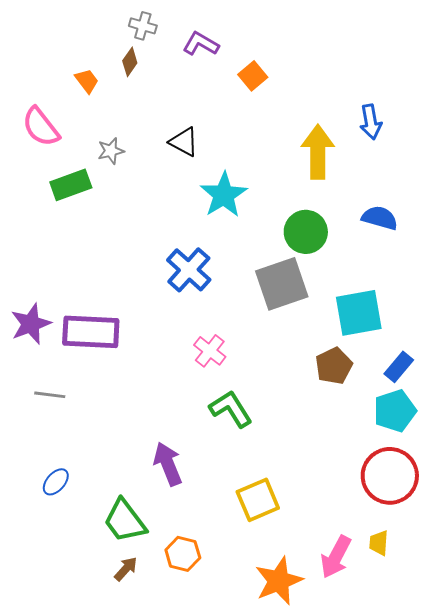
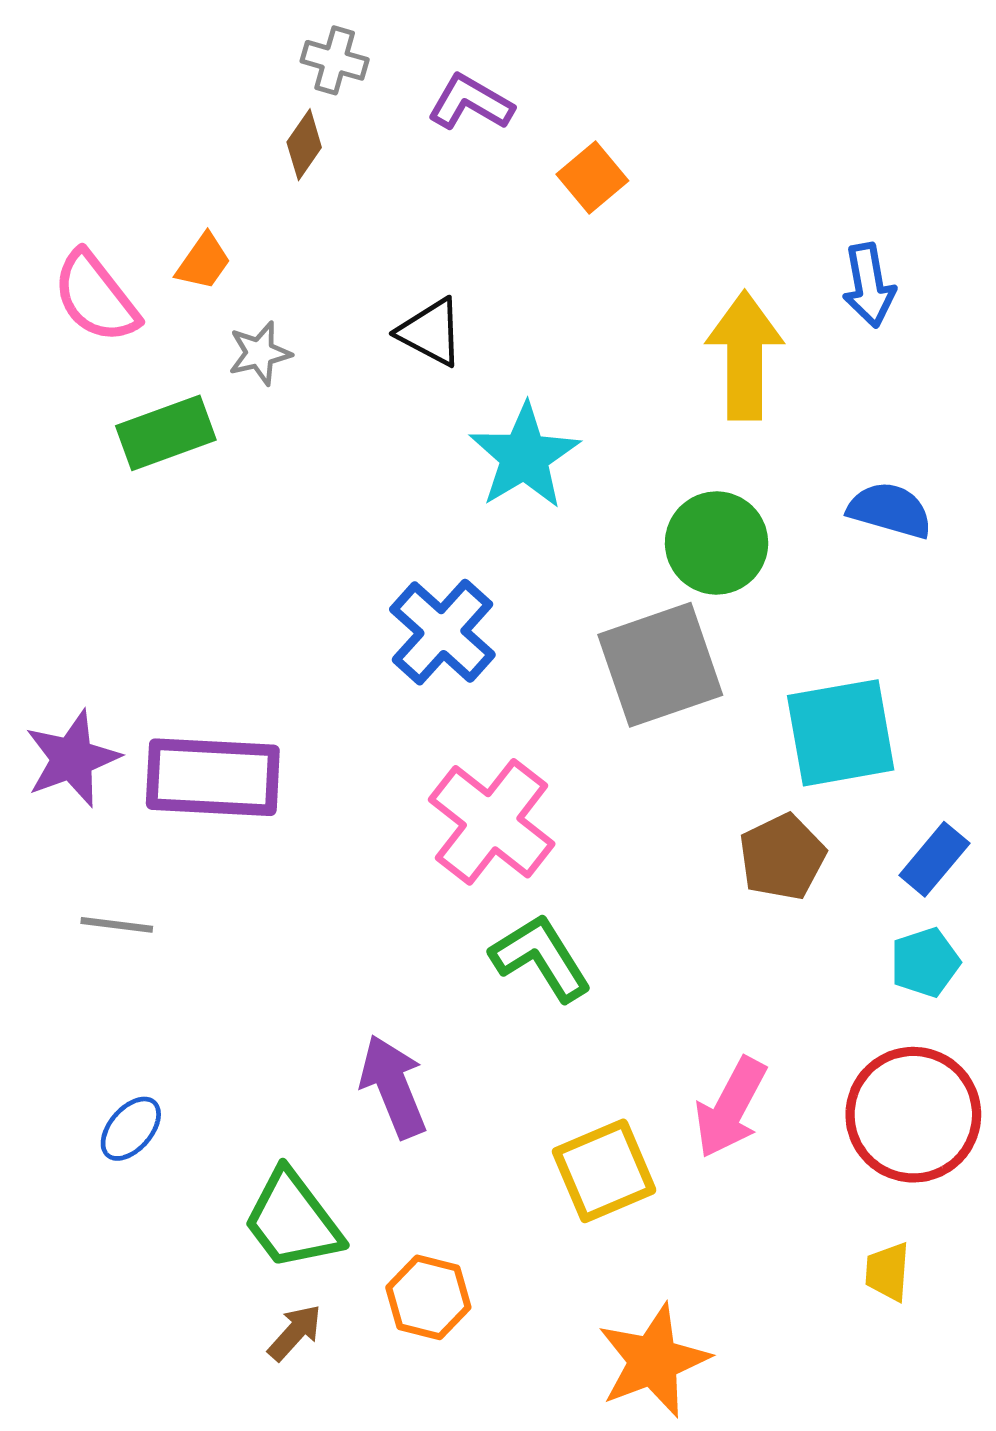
orange trapezoid: (87, 81) -> (203, 262), moved, turned 72
pink cross: (210, 351) -> (492, 822), size x1.6
cyan pentagon: (395, 411) -> (925, 962), size x0.7
pink arrow: (336, 557) -> (731, 1108), moved

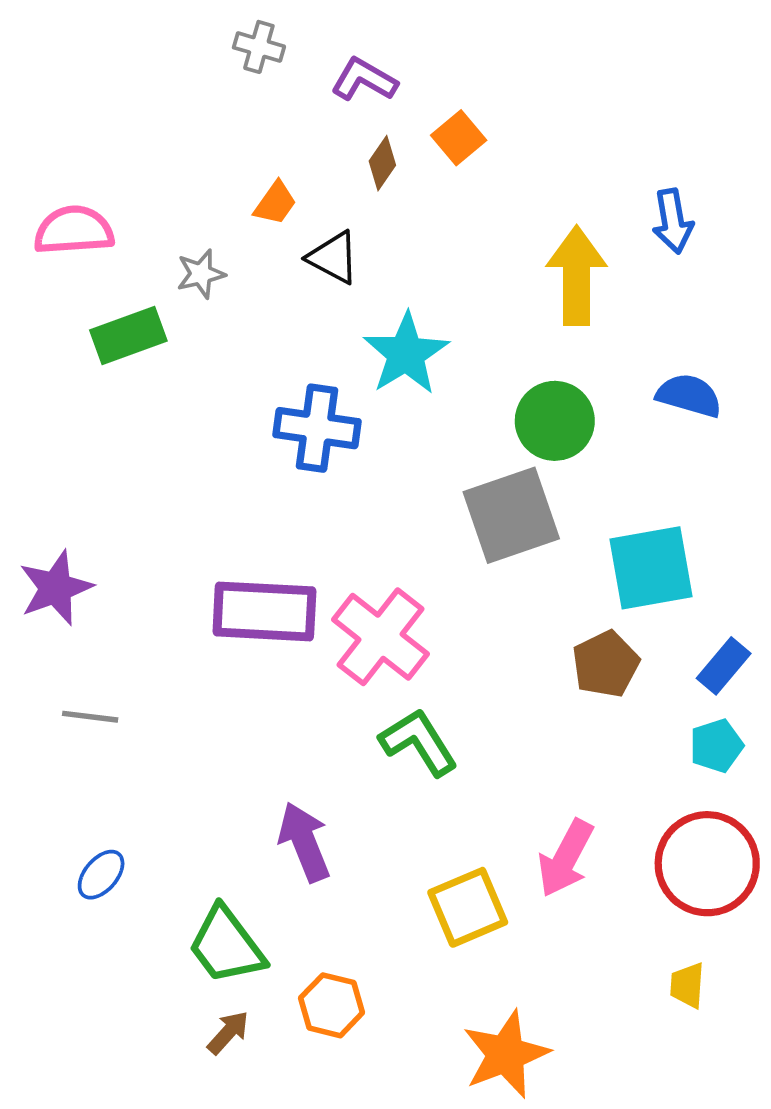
brown diamond: (304, 145) -> (382, 163), moved
orange trapezoid: (203, 262) -> (275, 203), moved
pink semicircle: (96, 297) -> (74, 230), turned 124
blue cross: (442, 632) -> (317, 428), moved, turned -34
purple rectangle: (213, 777) -> (264, 611), moved

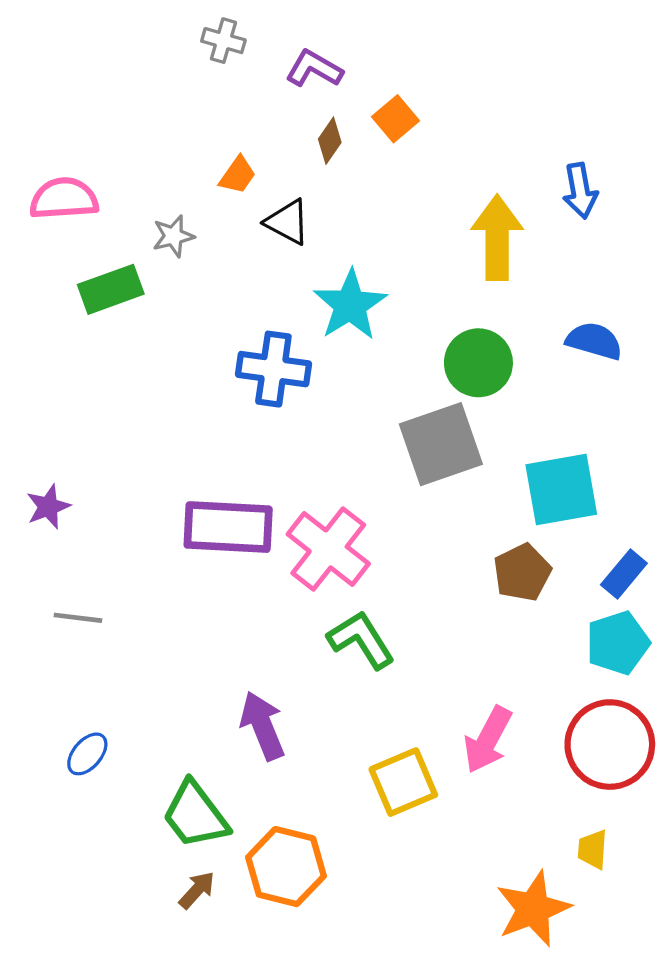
purple star: (56, 588) -> (48, 507), size x0.7
cyan pentagon: (716, 746) -> (618, 643), size x1.4
orange hexagon: (332, 1005) -> (286, 867), size x1.4
orange star: (506, 1054) -> (533, 909), moved

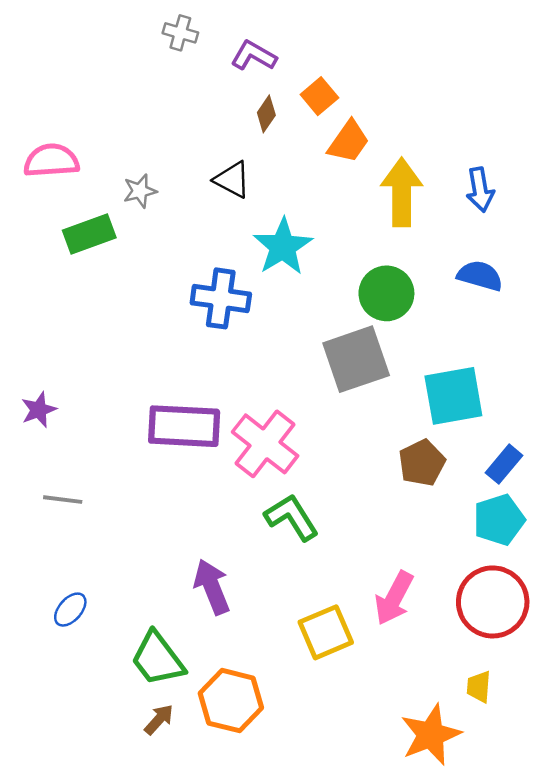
orange trapezoid: (237, 175) -> (349, 142), moved, size x1.4
blue arrow: (580, 191) -> (480, 190), moved

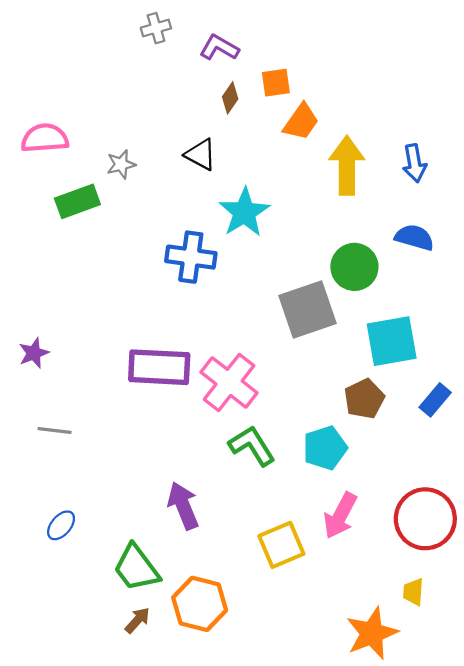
gray cross: (180, 33) -> (156, 28), turned -32
orange square: (319, 96) -> (276, 83), turned 32
green circle: (386, 293) -> (354, 267), moved
cyan pentagon: (499, 520) -> (325, 448), moved

